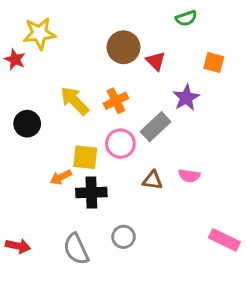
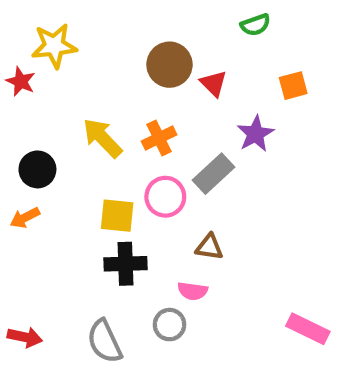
orange square: (214, 63) -> (293, 86), turned -30
pink semicircle: (189, 176) -> (193, 291), moved
orange arrow: (61, 177) -> (25, 218), moved

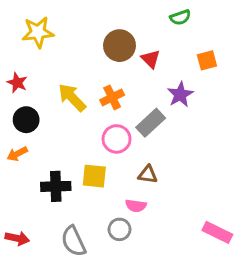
red star: (21, 81) -> (17, 83), moved
yellow square: (117, 216) -> (94, 176), moved
black cross: (125, 264) -> (56, 186), moved

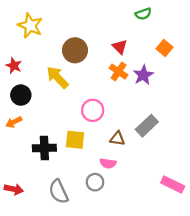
yellow star: (38, 32) -> (30, 26), turned 30
brown circle: (120, 46) -> (75, 50), moved
orange square: (207, 60) -> (164, 48), turned -35
orange cross: (112, 97) -> (119, 72), moved, turned -30
gray rectangle: (151, 123) -> (147, 126), moved

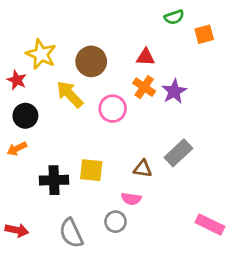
yellow star: (30, 26) -> (41, 54), moved
red triangle: (120, 47) -> (146, 57), turned -42
orange square: (164, 48) -> (204, 34), moved, turned 35
pink circle: (93, 110) -> (113, 109), moved

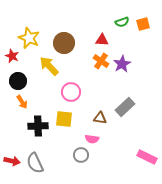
green semicircle: (174, 17) -> (122, 22), moved
pink circle: (113, 109) -> (71, 92), moved
orange arrow: (17, 149) -> (22, 102), moved, turned -96
gray semicircle: (71, 233) -> (35, 163), moved

